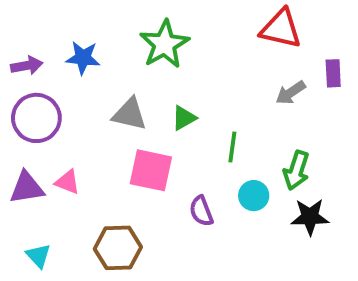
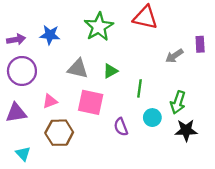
red triangle: (281, 29) -> (145, 17), moved
pink triangle: (67, 182) -> (50, 101), moved, turned -42
brown hexagon: (118, 248) -> (59, 133), moved

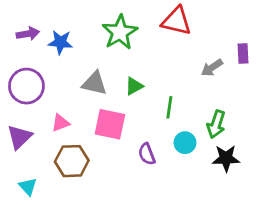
purple arrow: (16, 40) -> (28, 34), moved
purple triangle: (16, 113) -> (19, 137), turned -35

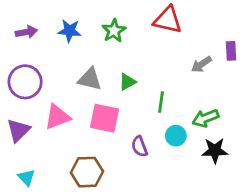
green star: (120, 32) -> (114, 31), size x0.7
blue star: (60, 42) -> (69, 31), moved
pink triangle: (60, 123) -> (57, 117), size x1.5
green arrow: (216, 124) -> (205, 118), turned 50
brown hexagon: (72, 161) -> (87, 172), moved

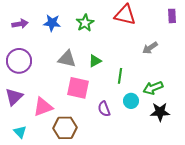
purple rectangle: (231, 51) -> (172, 16), moved
pink triangle: (57, 117) -> (43, 107), moved

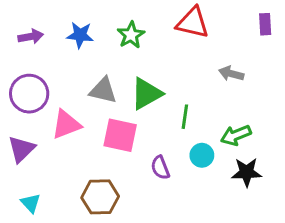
gray arrow: (150, 48) -> (231, 74), turned 49
green triangle: (95, 61) -> (146, 94), size x1.6
pink triangle: (43, 107) -> (66, 124), moved

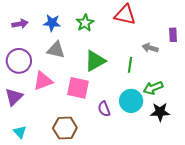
purple rectangle: (265, 24) -> (173, 35), moved
gray triangle: (103, 90) -> (56, 50), moved
green line: (185, 117) -> (130, 65), moved
cyan circle: (202, 155) -> (131, 101), size x1.5

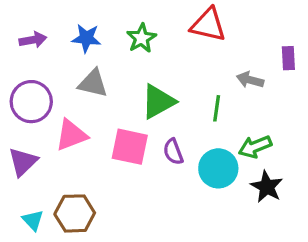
purple semicircle: (104, 109) -> (173, 152), moved
black star: (160, 112) -> (267, 187), turned 30
brown hexagon: (65, 128) -> (75, 213), moved

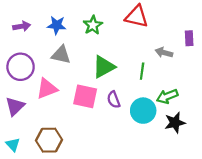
black star: (267, 187) -> (175, 123), turned 30
cyan triangle: (33, 220) -> (13, 145), moved

